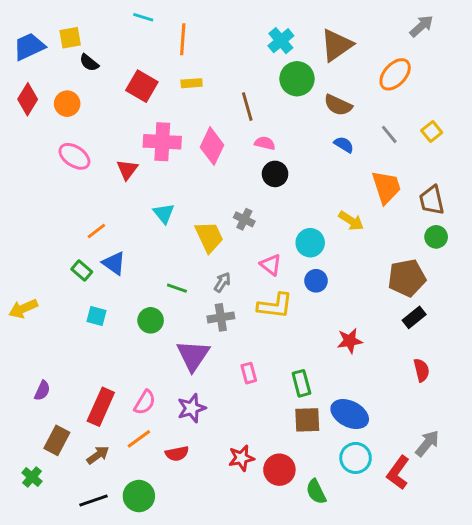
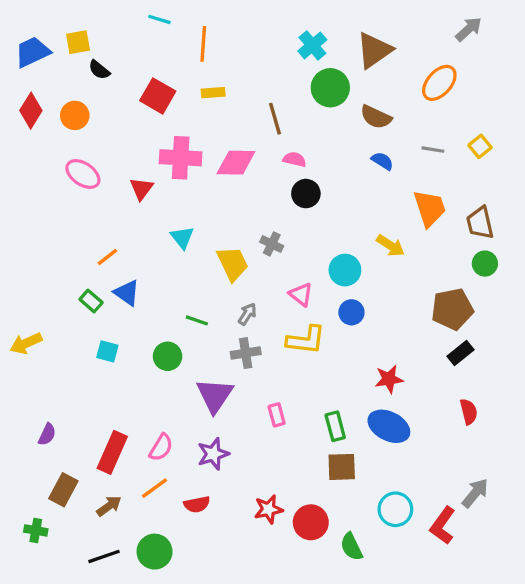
gray line: (389, 134) -> (433, 150), turned -42
pink diamond: (212, 146) -> (236, 163), turned 66
blue ellipse: (350, 414) -> (389, 426), moved
green cross: (32, 477) -> (36, 530), turned -30

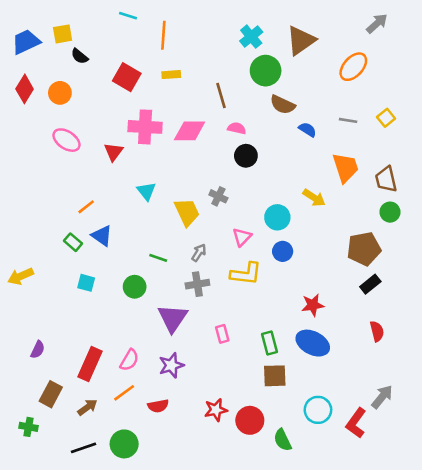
brown semicircle: (376, 117) -> (283, 105), moved
pink triangle: (301, 294) -> (242, 237), turned 36

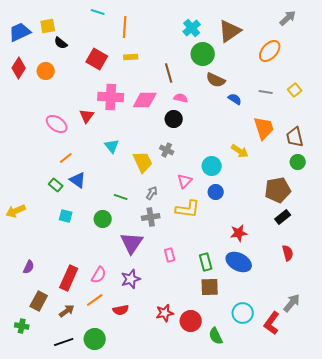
pink ellipse: (66, 140) -> (57, 124), moved
black circle: (246, 156) -> (174, 119), moved

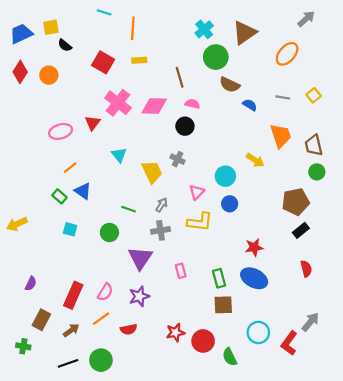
pink cross: (111, 97) -> (118, 103), turned 35
pink ellipse: (57, 124) -> (61, 131), turned -50

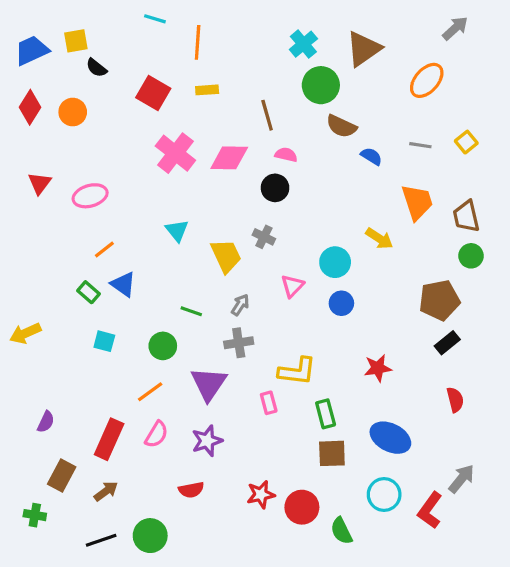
red triangle: (92, 123) -> (40, 183), moved
yellow L-shape: (200, 222) -> (297, 371), moved
blue ellipse: (254, 278) -> (390, 438), moved
orange line: (101, 319) -> (150, 392), moved

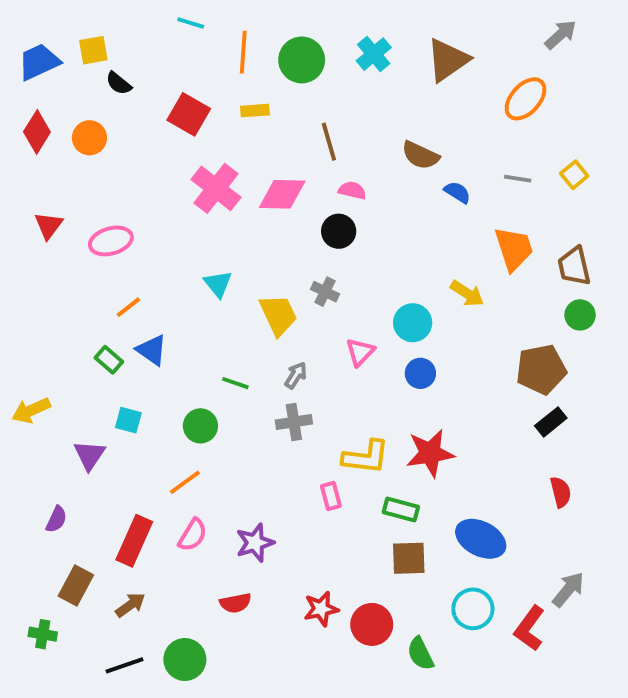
green circle: (321, 85) -> (302, 60), moved
red star: (378, 368) -> (430, 453), moved, size x1.4
purple triangle: (209, 384) -> (89, 455), moved, size x0.7
green rectangle: (326, 414) -> (401, 510), turned -60

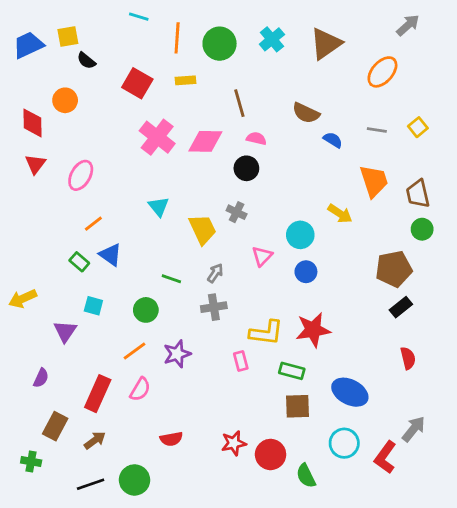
red diamond: (37, 132) -> (32, 123), moved, turned -32
pink ellipse: (111, 241) -> (81, 175), turned -44
purple star: (255, 543) -> (177, 354), moved

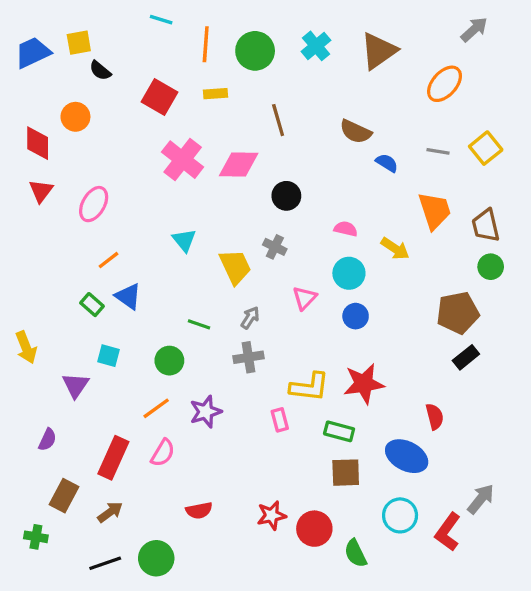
yellow square: (418, 127) -> (486, 148), size x1.4
pink semicircle: (256, 139) -> (346, 229), moved
yellow arrow: (23, 299) -> (26, 347), turned -88
red semicircle: (408, 358) -> (435, 417), moved

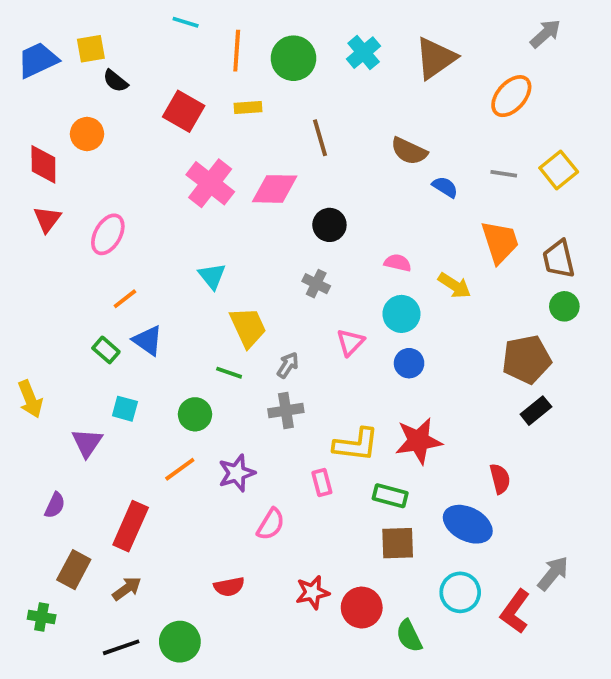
yellow trapezoid: (235, 267) -> (248, 327), moved
pink semicircle: (163, 453) -> (271, 524), moved

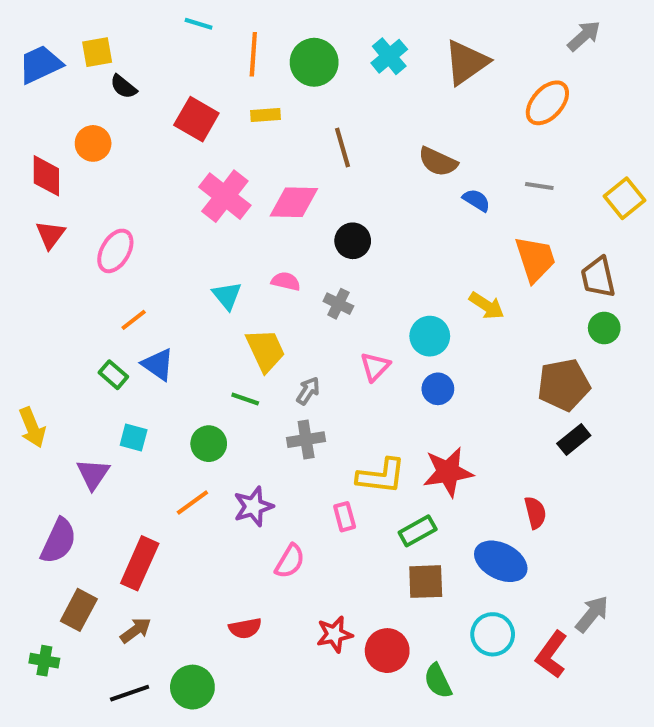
yellow square: (559, 170) -> (624, 198), moved
pink semicircle: (398, 263) -> (286, 281), moved
green rectangle: (390, 496) -> (418, 531), turned -44
purple semicircle: (55, 505) -> (59, 541), size x1.6

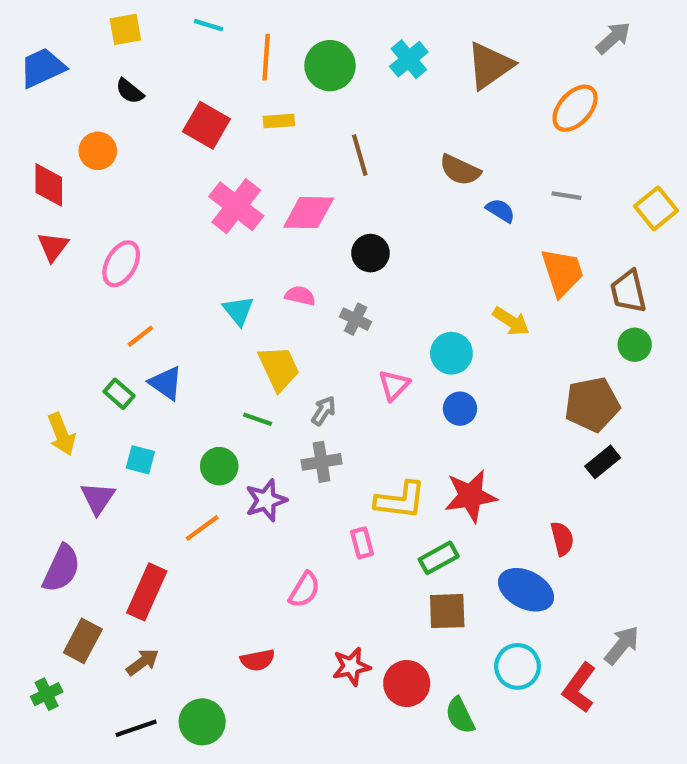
yellow square: (97, 52) -> (125, 29), moved
yellow arrow: (32, 427) -> (62, 434), moved
purple star: (253, 507) -> (266, 500), moved
green cross: (44, 661) -> (47, 694), turned -36

